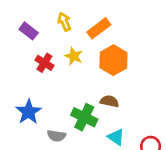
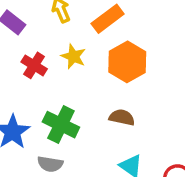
green cross: (84, 117) -> (61, 125), moved

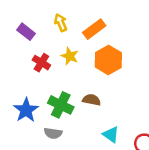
brown semicircle: (122, 117) -> (92, 100), moved

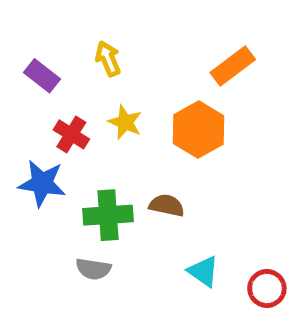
orange rectangle: (94, 29) -> (233, 66), moved
green cross: (61, 105) -> (108, 215), turned -30
blue star: (26, 110) -> (42, 183), moved, turned -30

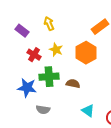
blue star: (42, 183) -> (27, 88), moved
green cross: (108, 215) -> (49, 77), moved

